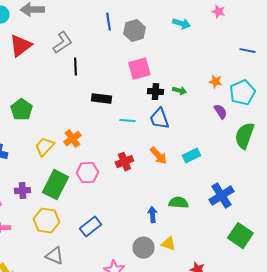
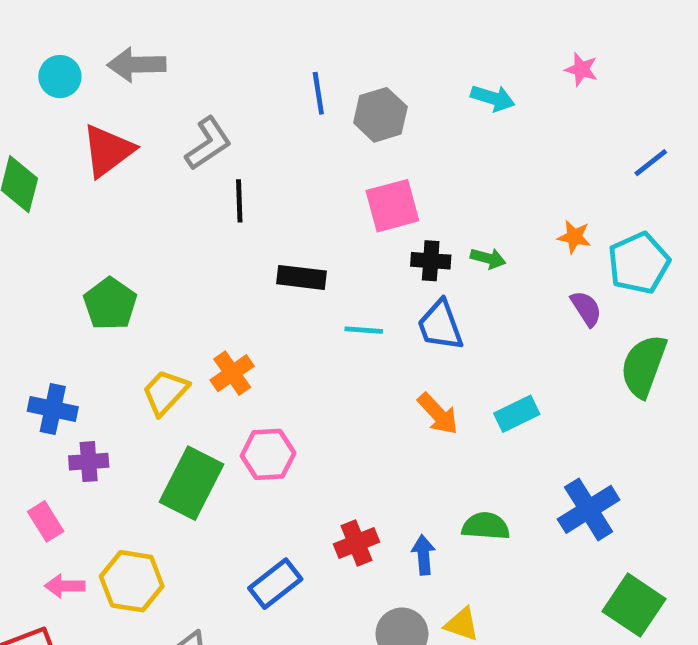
blue line: (247, 51) -> (651, 163), turned -49
red cross: (124, 162) -> (357, 543), moved
purple cross: (22, 191) -> (89, 462), moved
yellow hexagon: (46, 221) -> (132, 581), moved

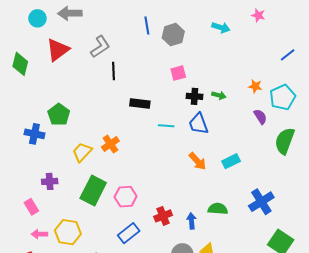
pink square: (392, 206) -> (178, 73), size x0.7
blue cross: (53, 409) -> (34, 134), moved
pink hexagon: (268, 454) -> (126, 197), moved

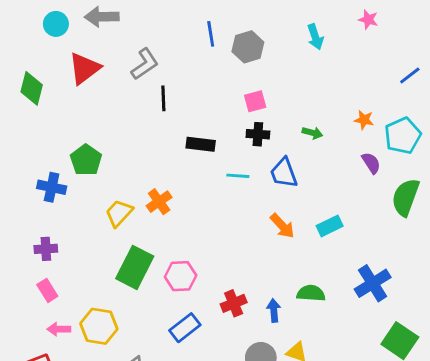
cyan arrow: (221, 27) -> (315, 37), turned 54
black cross: (194, 96) -> (258, 134), moved
purple cross: (50, 181) -> (46, 249), moved

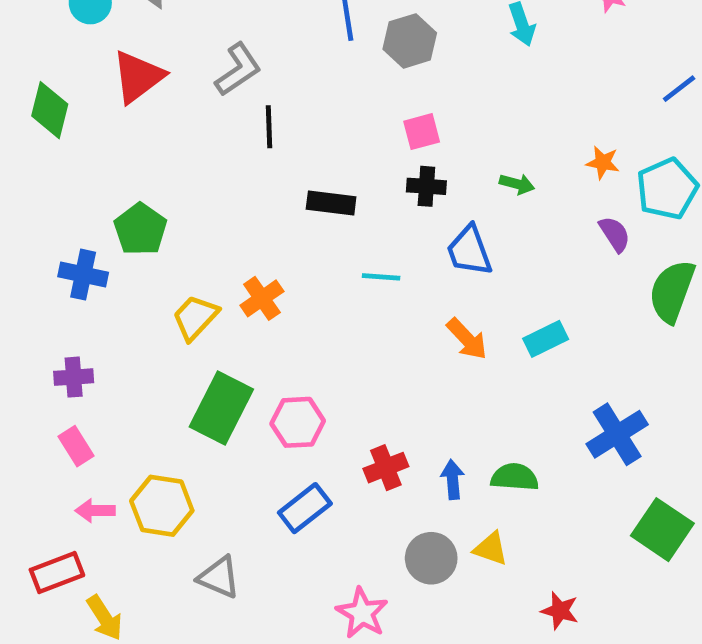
cyan line: (238, 176) -> (381, 277), moved
green semicircle: (311, 293) -> (515, 477), moved

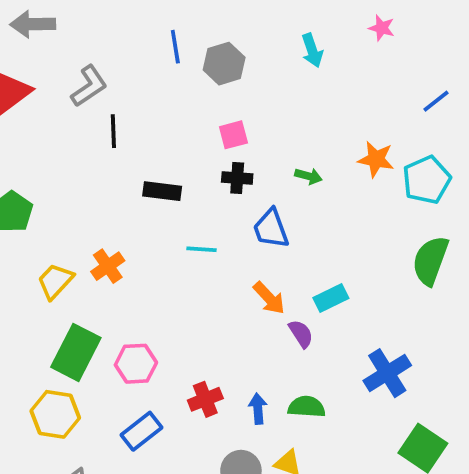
orange star: (603, 163) -> (376, 159), size x1.4
purple semicircle: (615, 234) -> (301, 334), moved
yellow hexagon: (162, 506) -> (55, 414), moved

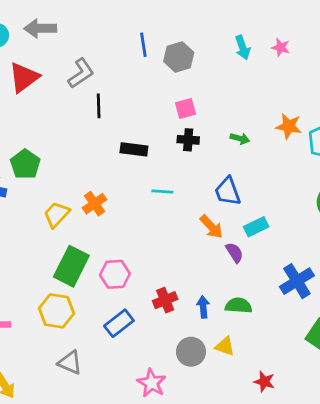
pink star: (382, 28) -> (281, 47), moved
blue trapezoid: (271, 229) -> (228, 191), moved

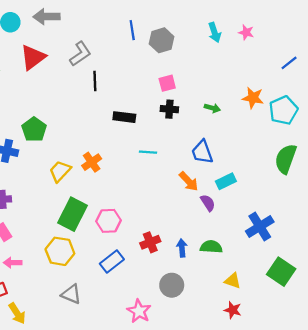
yellow triangle: (225, 346) -> (233, 281), moved

